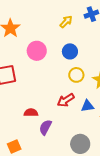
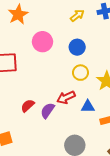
red semicircle: (31, 113) -> (28, 106), turned -48
purple semicircle: (45, 127) -> (47, 111), moved

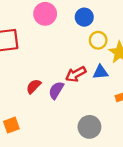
yellow circle: (80, 73) -> (98, 40), moved
blue triangle: (88, 107) -> (100, 72), moved

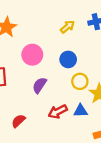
purple semicircle: (56, 90) -> (40, 85), moved

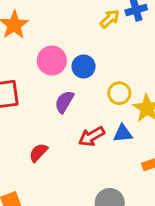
yellow arrow: (67, 27) -> (110, 19), moved
blue circle: (68, 59) -> (84, 66), moved

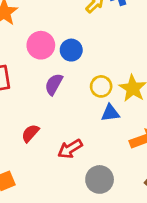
yellow circle: (119, 93) -> (101, 86), moved
red arrow: (91, 136) -> (70, 149), moved

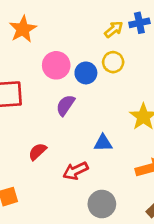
yellow circle: (101, 86) -> (113, 62), moved
blue triangle: (110, 113) -> (103, 143), moved

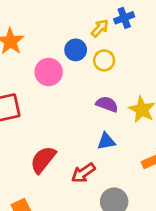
blue circle: (86, 73) -> (76, 50), moved
purple semicircle: (65, 105) -> (107, 104), moved, turned 85
red semicircle: (37, 152) -> (43, 160), size x1.5

